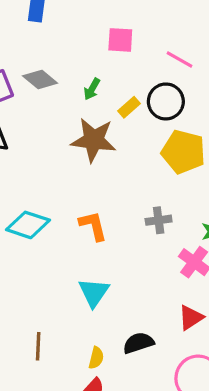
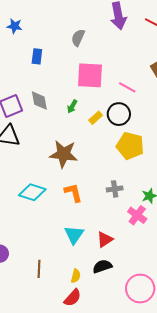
pink square: (120, 40) -> (90, 75), size x1.6
gray diamond: (40, 79) -> (39, 101), turned 40
brown star: (94, 140) -> (64, 154), moved
red triangle: (191, 317) -> (105, 239), moved

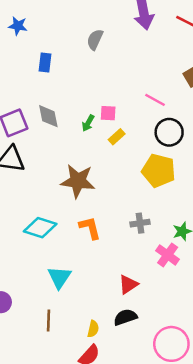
pink square: (90, 75) -> (108, 113), moved, size x0.5
black circle: (119, 114) -> (169, 132), moved
cyan triangle: (74, 235) -> (59, 277), moved

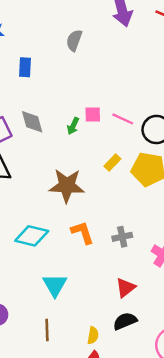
pink line: (155, 100) -> (123, 119), moved
yellow rectangle: (117, 137) -> (112, 163), moved
gray cross: (140, 223) -> (122, 237), moved

